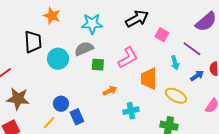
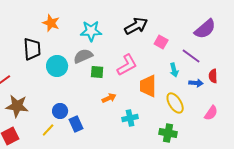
blue arrow: (197, 76) -> (196, 83), turned 40
yellow ellipse: (176, 96) -> (175, 103), turned 30

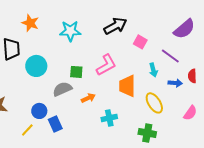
gray semicircle: (83, 56) -> (62, 89), moved

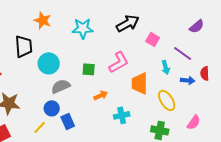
purple semicircle: (184, 29) -> (197, 26), size x0.7
gray semicircle: (62, 89) -> (61, 86), moved
pink semicircle: (190, 113) -> (194, 122), moved

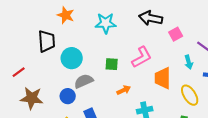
black arrow: (128, 23) -> (151, 18), turned -140
pink square: (153, 39) -> (176, 34), turned 32
blue circle: (52, 108) -> (68, 96), moved

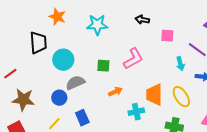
black arrow: (151, 18) -> (142, 20), size x0.6
pink square: (176, 34) -> (167, 36), turned 32
orange trapezoid: (163, 78) -> (154, 95), moved

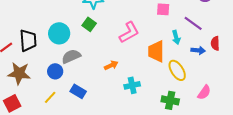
black trapezoid: (38, 43) -> (28, 40), moved
green square: (103, 66) -> (89, 24), moved, turned 32
orange trapezoid: (154, 95) -> (156, 51), moved
blue rectangle: (82, 118) -> (78, 91), turned -35

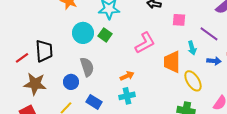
cyan circle: (59, 33) -> (83, 33), moved
gray semicircle: (71, 56) -> (87, 67), turned 96
cyan cross: (132, 85) -> (127, 96), moved

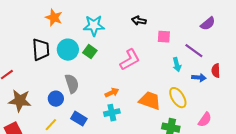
black trapezoid: (44, 51) -> (41, 50), moved
orange trapezoid: (172, 62) -> (150, 101), moved, turned 110

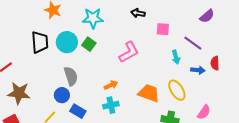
blue circle: (56, 99) -> (62, 95), moved

